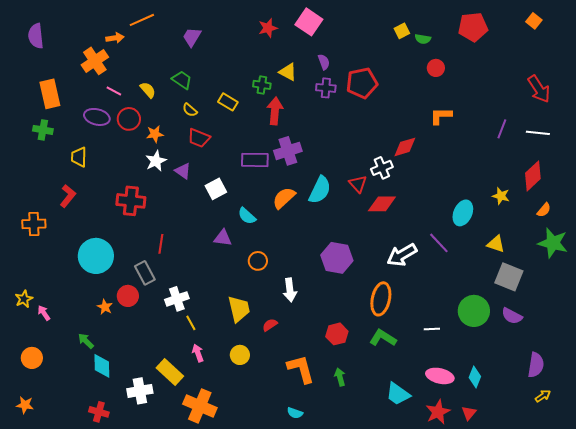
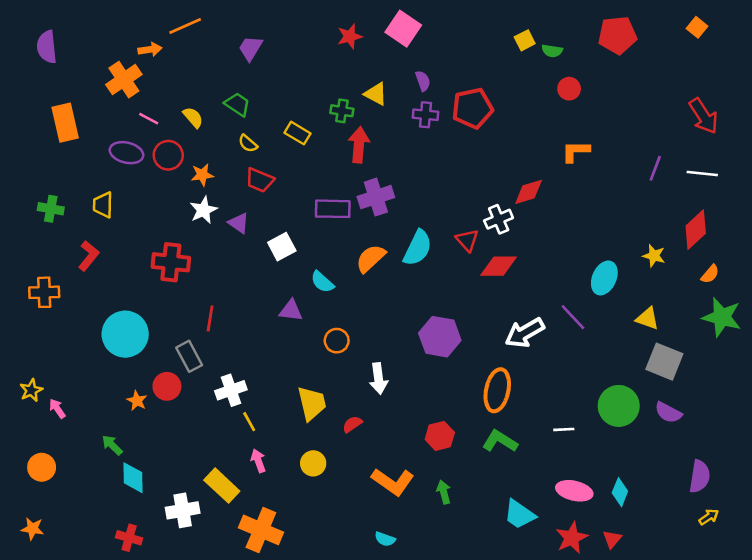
green cross: (43, 130) -> (51, 209), moved
orange L-shape: (301, 369) -> (393, 482), turned 140

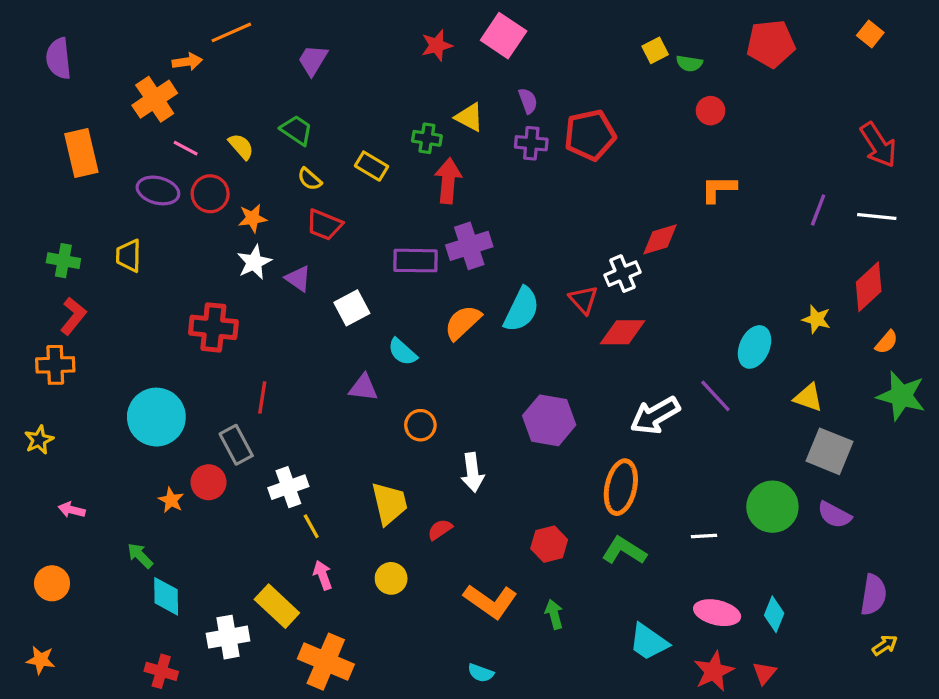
red L-shape: (89, 256) -> (73, 316), moved
yellow star: (31, 390) -> (39, 440), moved
pink arrow: (57, 409) -> (72, 510), turned -42

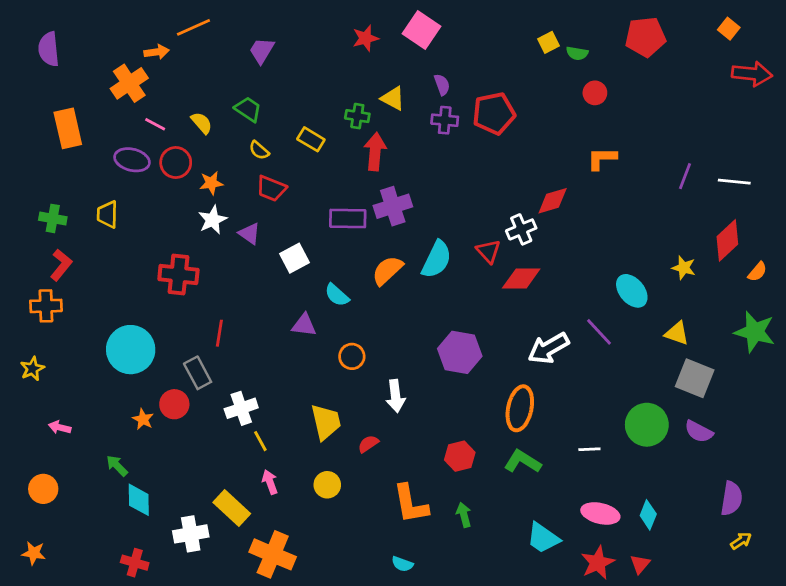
red arrow: (878, 145) -> (752, 74), moved, turned -51
orange semicircle: (887, 342) -> (757, 272), moved
cyan ellipse: (755, 347) -> (632, 291), turned -64
orange L-shape: (490, 601) -> (411, 504), turned 45

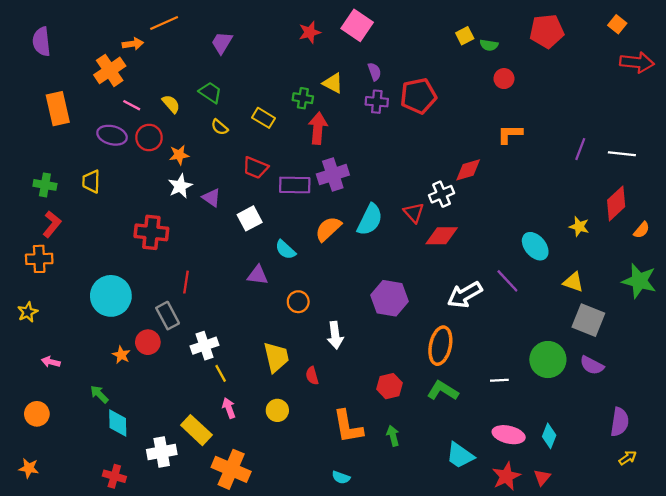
red trapezoid: (271, 188) -> (255, 168), moved
red semicircle: (368, 444) -> (312, 376), turned -72

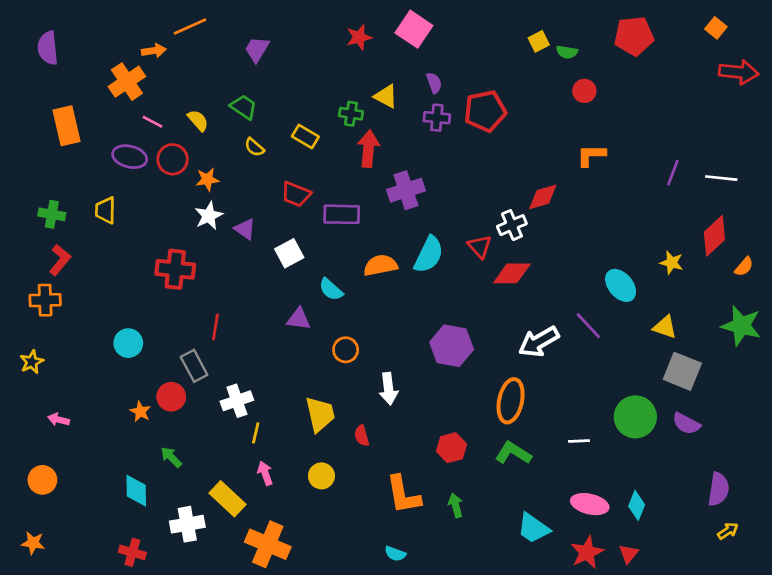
purple cross: (333, 175) -> (406, 190), moved
orange semicircle: (328, 229) -> (380, 265), turned 32
cyan circle: (111, 296) -> (128, 343), size x0.6
yellow line: (221, 373) -> (256, 433), turned 42
green arrow: (99, 394) -> (171, 457), moved

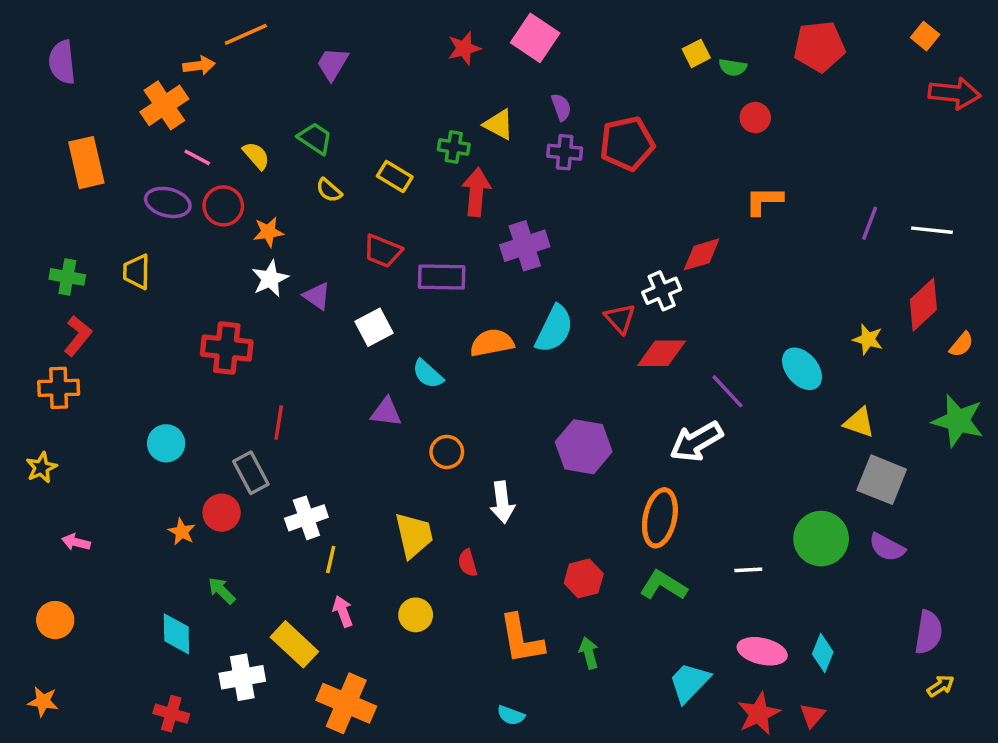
purple line: (588, 326) -> (728, 391), moved
cyan trapezoid: (533, 528) -> (689, 682), turned 99

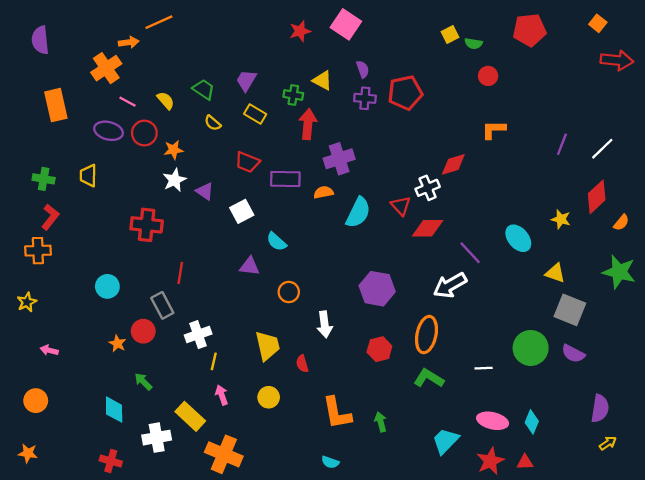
purple trapezoid: (332, 64) -> (246, 80), moved
white line: (932, 230) -> (602, 149), turned -50
orange semicircle: (492, 343) -> (323, 192), moved, size x0.7
red hexagon: (584, 578) -> (379, 349), moved
red triangle: (812, 715) -> (525, 462), turned 48

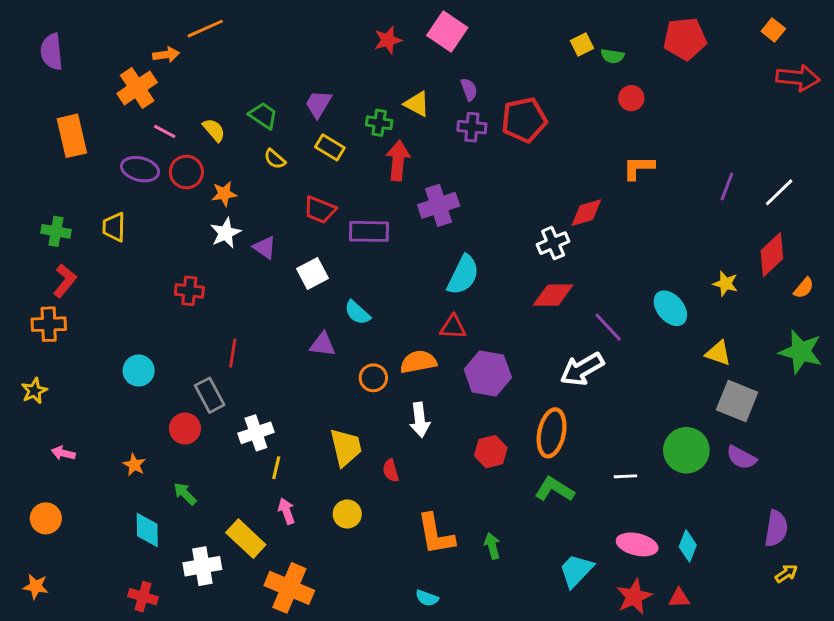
orange semicircle: (323, 192) -> (418, 362), moved, size x1.4
red triangle: (401, 206) -> (453, 327), moved, turned -45
red cross: (147, 225) -> (189, 291), size x0.7
orange star: (117, 343) -> (134, 465), moved

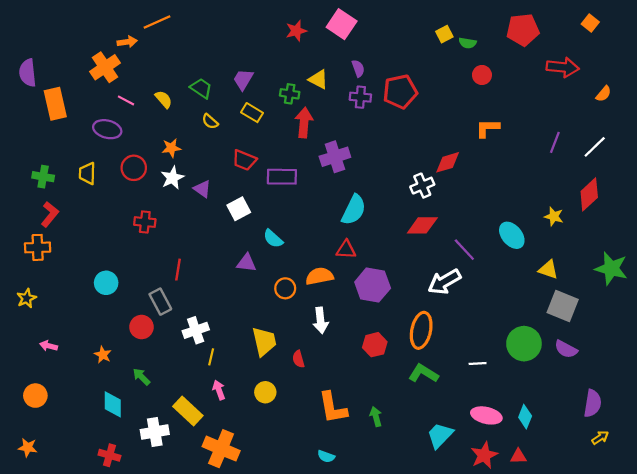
purple semicircle: (52, 52) -> (28, 73), moved
red arrow: (798, 78) -> (563, 67), moved
red circle: (186, 172) -> (134, 168), moved
orange semicircle: (804, 288) -> (604, 94), moved

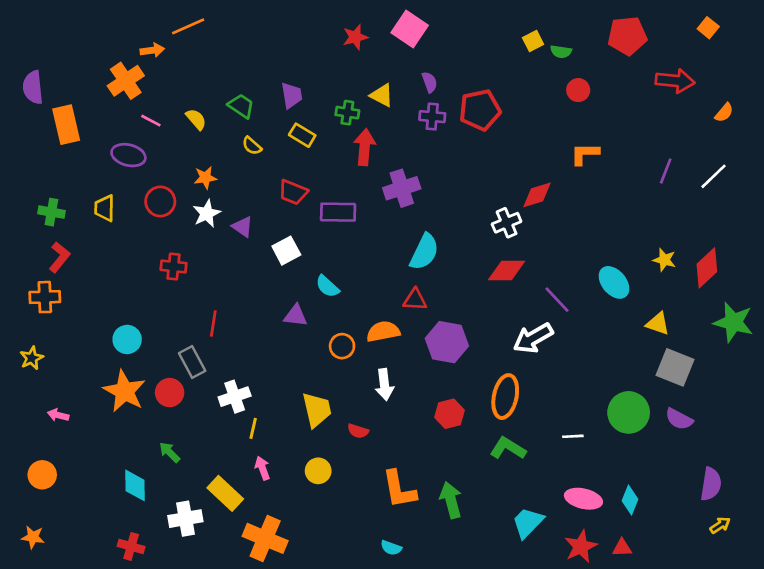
purple trapezoid: (243, 79) -> (292, 95), turned 140
red diamond: (589, 194) -> (707, 268), moved
orange star: (103, 355) -> (124, 391), moved, size x2.0
red semicircle: (298, 359) -> (358, 431), turned -56
green arrow: (376, 417) -> (451, 500), size x1.5

